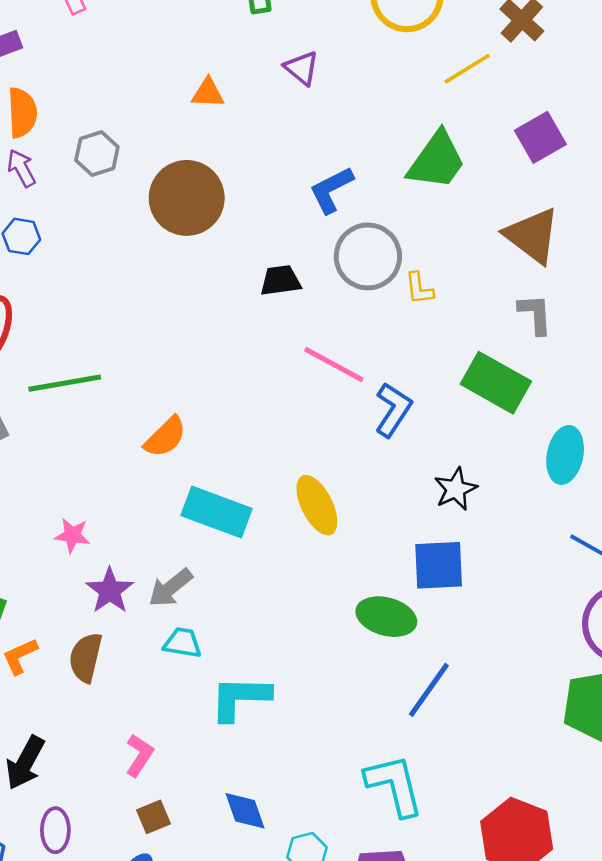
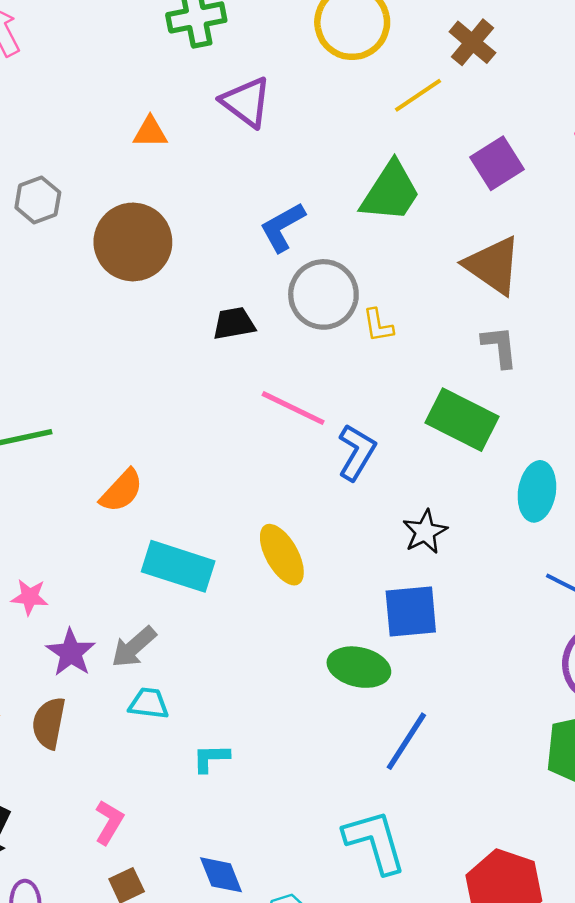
purple triangle: (302, 68) -> (246, 102), size x1.4
cyan L-shape: (240, 698) -> (211, 758), size x0.6

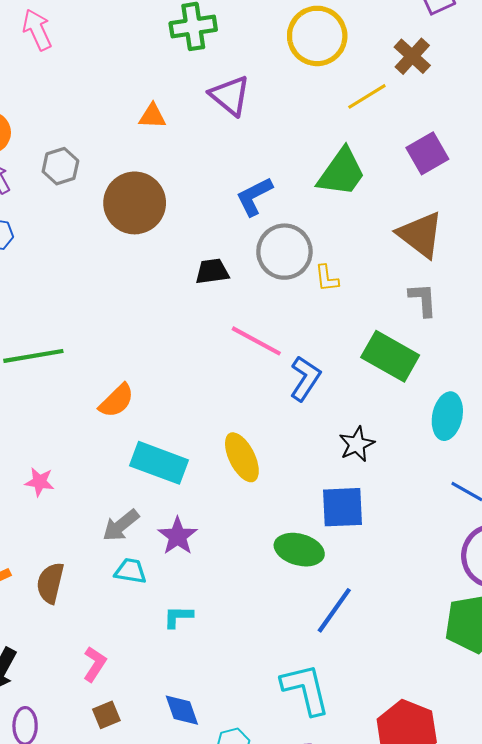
purple star: (71, 653) -> (178, 536), moved

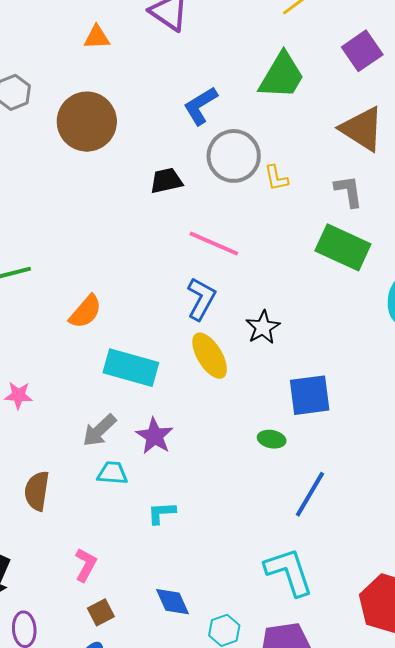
gray L-shape: (423, 300) -> (349, 191), moved
blue L-shape: (305, 378) -> (201, 299), moved
black star: (357, 444) -> (263, 327), moved
green ellipse: (299, 550) -> (272, 439), size x0.6

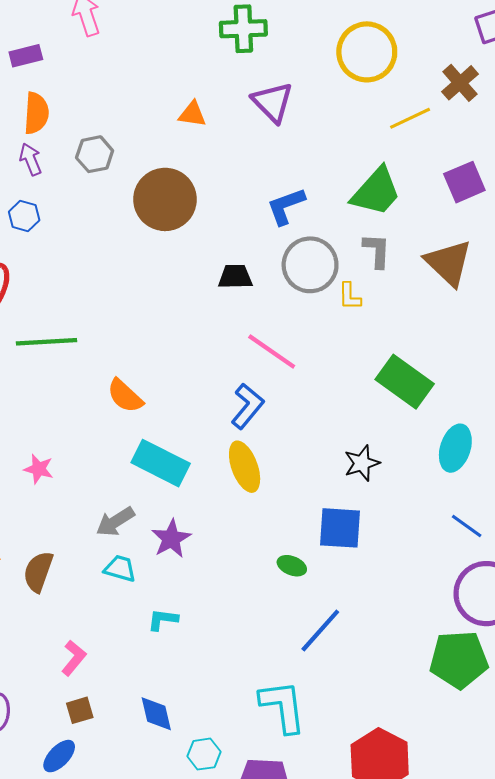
gray L-shape: (349, 191) -> (377, 251), moved
orange semicircle: (85, 312) -> (125, 396), turned 81
black star: (263, 327) -> (362, 463), moved

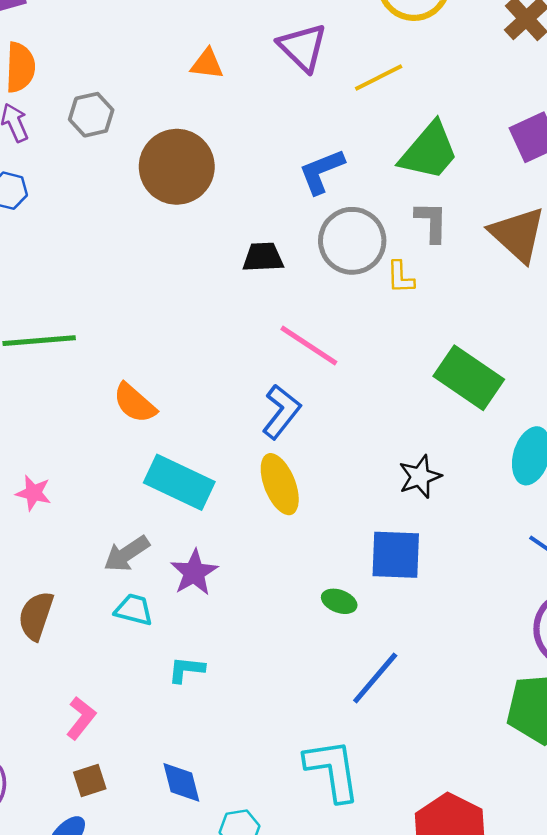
yellow line: (410, 118) -> (379, 78), moved

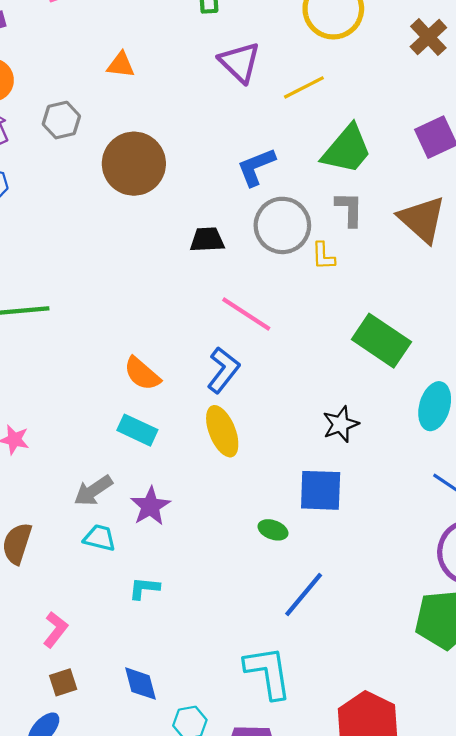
orange triangle: (207, 64) -> (121, 65), moved
orange semicircle: (135, 403) -> (142, 374), moved
cyan rectangle: (179, 482) -> (137, 430), size x0.7

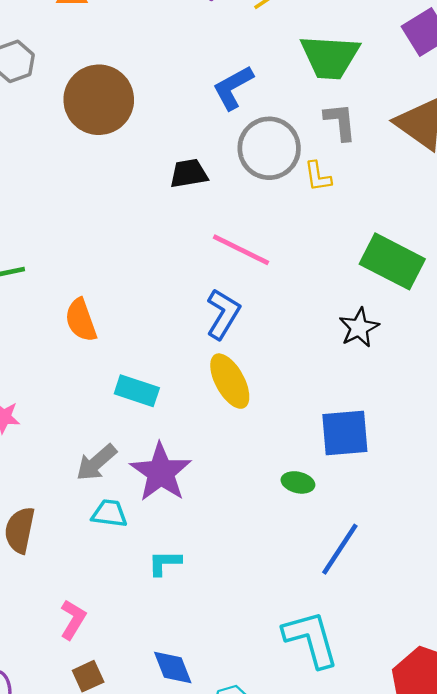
green trapezoid: (347, 149) -> (330, 57), turned 60
orange semicircle: (142, 374) -> (81, 320), moved, turned 36
black star: (341, 424) -> (359, 328), moved
purple star: (150, 506) -> (161, 472), size x1.4

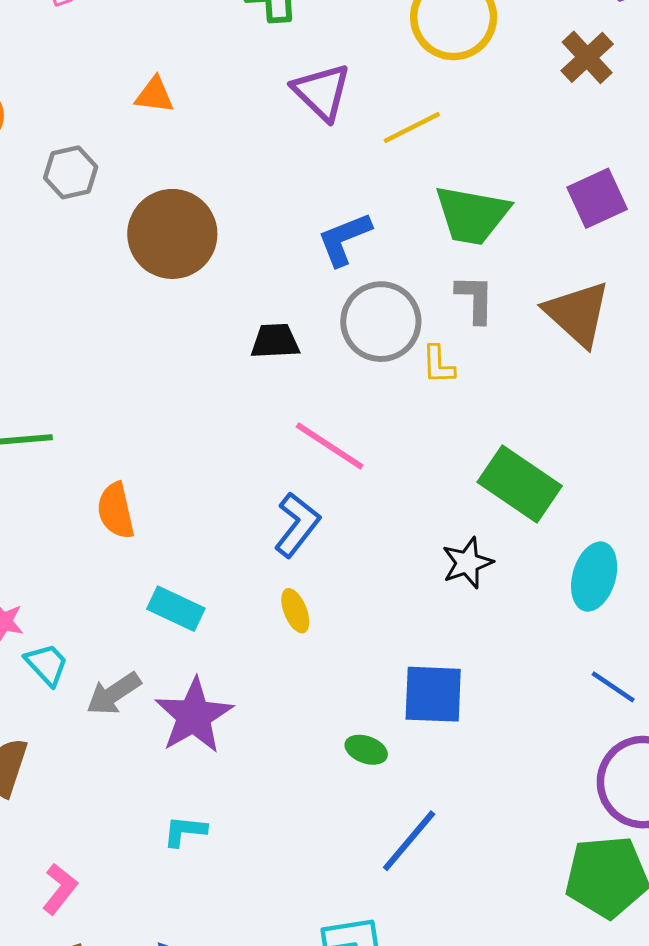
yellow ellipse: (230, 381) -> (295, 611), size x0.6
cyan trapezoid: (109, 513) -> (47, 664), moved, turned 33

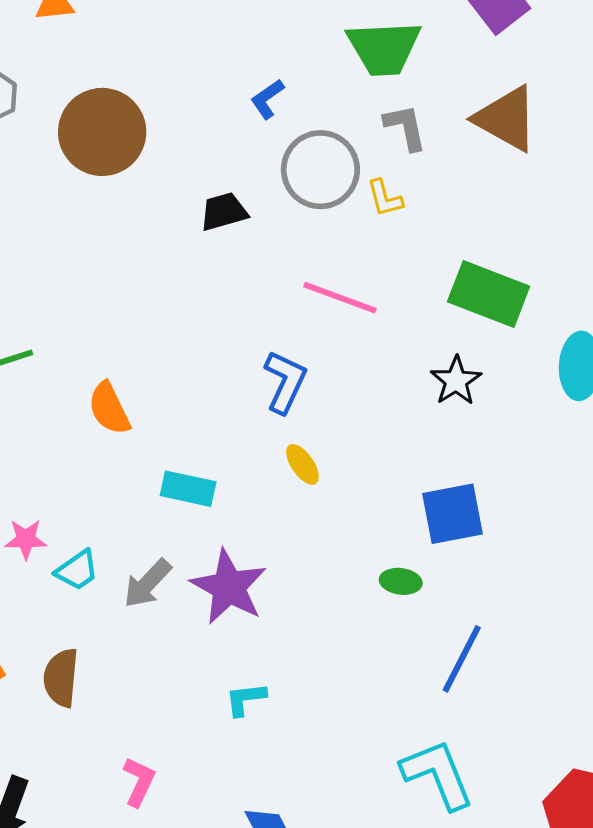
blue L-shape: (344, 239) -> (267, 99), size x0.7
pink line: (330, 446) -> (340, 298), moved
cyan trapezoid: (47, 664) -> (77, 570), turned 111

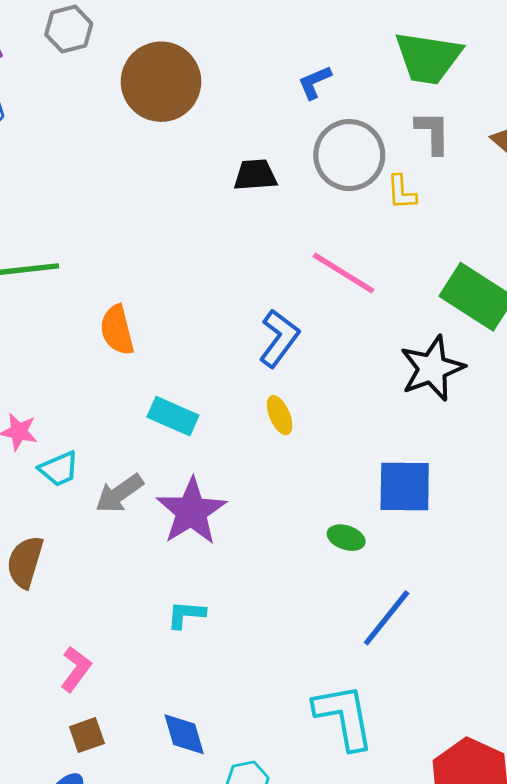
black star: (456, 381) -> (432, 368), size x1.4

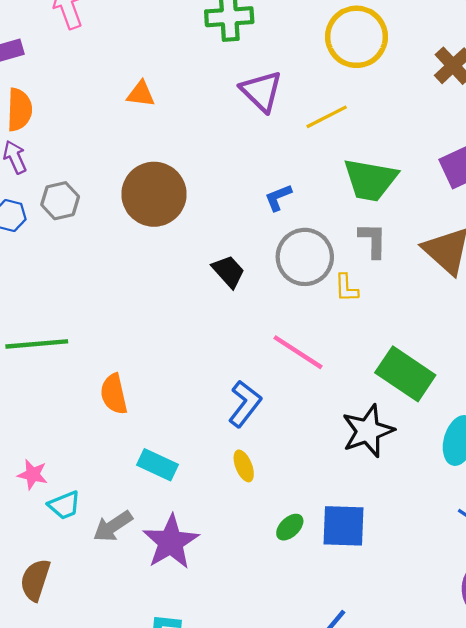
gray hexagon: (69, 29) -> (60, 201), moved
black trapezoid: (255, 175) -> (228, 271), turned 51
green ellipse: (346, 538) -> (290, 527), moved, turned -64

